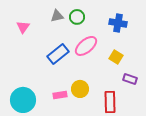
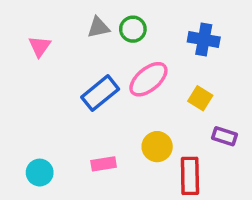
yellow circle: (80, 89) -> (157, 147), moved
cyan circle: (23, 100) -> (40, 173), size x0.6

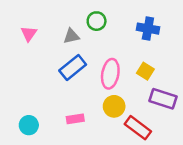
gray triangle: (98, 27) -> (71, 36), moved
pink ellipse: (148, 79) -> (110, 74), moved, turned -40
purple rectangle: (224, 136) -> (163, 99), size x1.5
red rectangle: (190, 176) -> (138, 128), turned -52

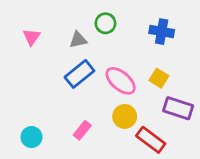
pink ellipse: (110, 74) -> (121, 81), turned -60
pink rectangle: (75, 119) -> (82, 130), turned -42

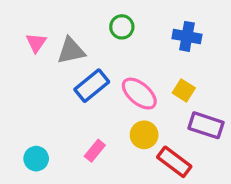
gray triangle: (78, 40) -> (71, 51), moved, size x1.4

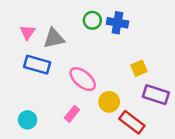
blue cross: (187, 36) -> (117, 23), moved
blue rectangle: (92, 86) -> (37, 65), moved, turned 55
yellow square: (184, 90) -> (139, 68), turned 35
pink ellipse: (139, 94) -> (83, 79), moved

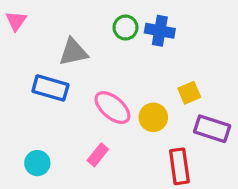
pink triangle: (28, 32) -> (16, 21), moved
yellow circle: (109, 102) -> (153, 117), moved
red rectangle: (132, 122) -> (179, 166), turned 45

